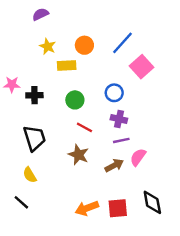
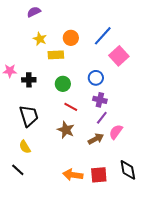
purple line: (121, 140) -> (102, 118), turned -40
orange arrow: (87, 208) -> (73, 175), turned 30

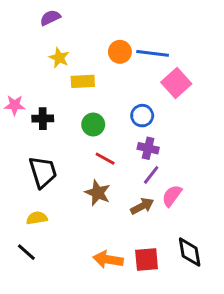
blue line: (103, 36) -> (153, 53), turned 55
orange circle: (71, 38) -> (120, 52), moved
yellow semicircle: (25, 147) -> (37, 218), turned 112

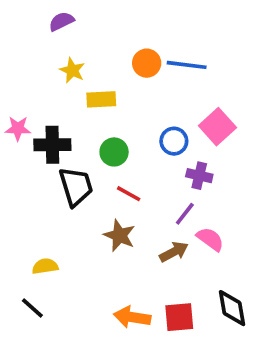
pink square: (176, 83) -> (217, 127), moved
black cross: (43, 119) -> (52, 145), size x1.4
purple cross: (148, 148) -> (199, 176), moved
black trapezoid: (43, 172) -> (76, 186), moved
pink semicircle: (172, 196) -> (210, 239), turned 90

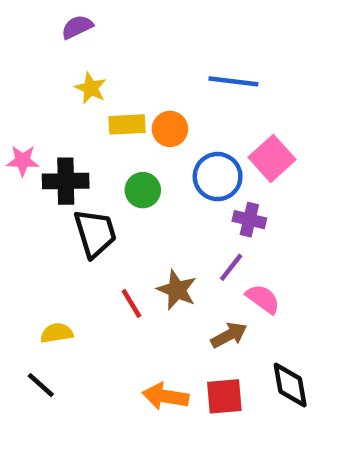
orange circle: (147, 63) -> (170, 129), moved
blue circle: (174, 141) -> (218, 177), size x1.4
red line: (129, 194) -> (131, 303), moved, turned 30
brown star: (119, 235) -> (177, 290), moved
brown arrow: (174, 252) -> (229, 335), moved

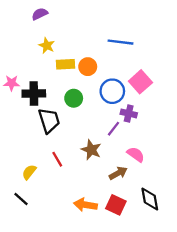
purple line: (231, 267) -> (113, 129), moved
red line: (131, 303) -> (57, 159), moved
yellow semicircle: (57, 333) -> (29, 172), turned -42
red square: (224, 396) -> (116, 205), turned 30

